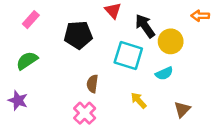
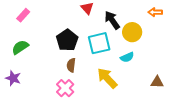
black pentagon: (78, 35) -> (67, 40), moved, turned -30
cyan square: (128, 55) -> (99, 43), turned -30
yellow arrow: (139, 100) -> (107, 78), size x1.6
brown triangle: (182, 109) -> (157, 82), moved, turned 48

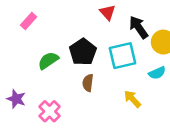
green semicircle: (20, 47) -> (48, 61), moved
yellow arrow: (107, 78) -> (132, 99), size x0.7
pink cross: (65, 88) -> (50, 111), moved

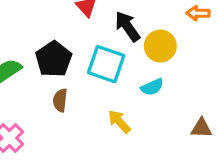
cyan square: (122, 56) -> (106, 64), turned 32

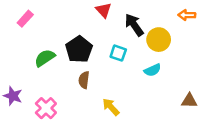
cyan square: (106, 64) -> (118, 53), size x0.6
yellow arrow: (119, 122) -> (111, 107), moved

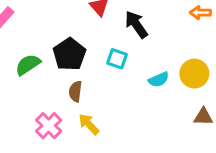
yellow circle: (159, 40) -> (194, 74), moved
yellow arrow: (111, 107) -> (89, 124), moved
pink cross: (46, 108) -> (49, 126), moved

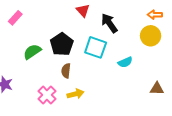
cyan square: (117, 59) -> (96, 47), size x1.5
yellow circle: (194, 74) -> (151, 36), moved
yellow arrow: (89, 124) -> (76, 94), turned 119

